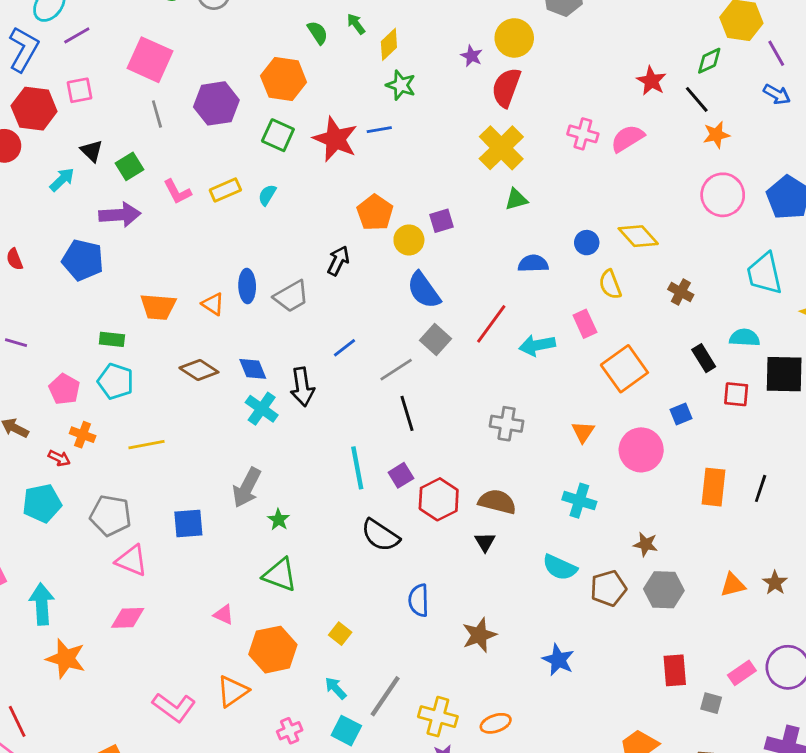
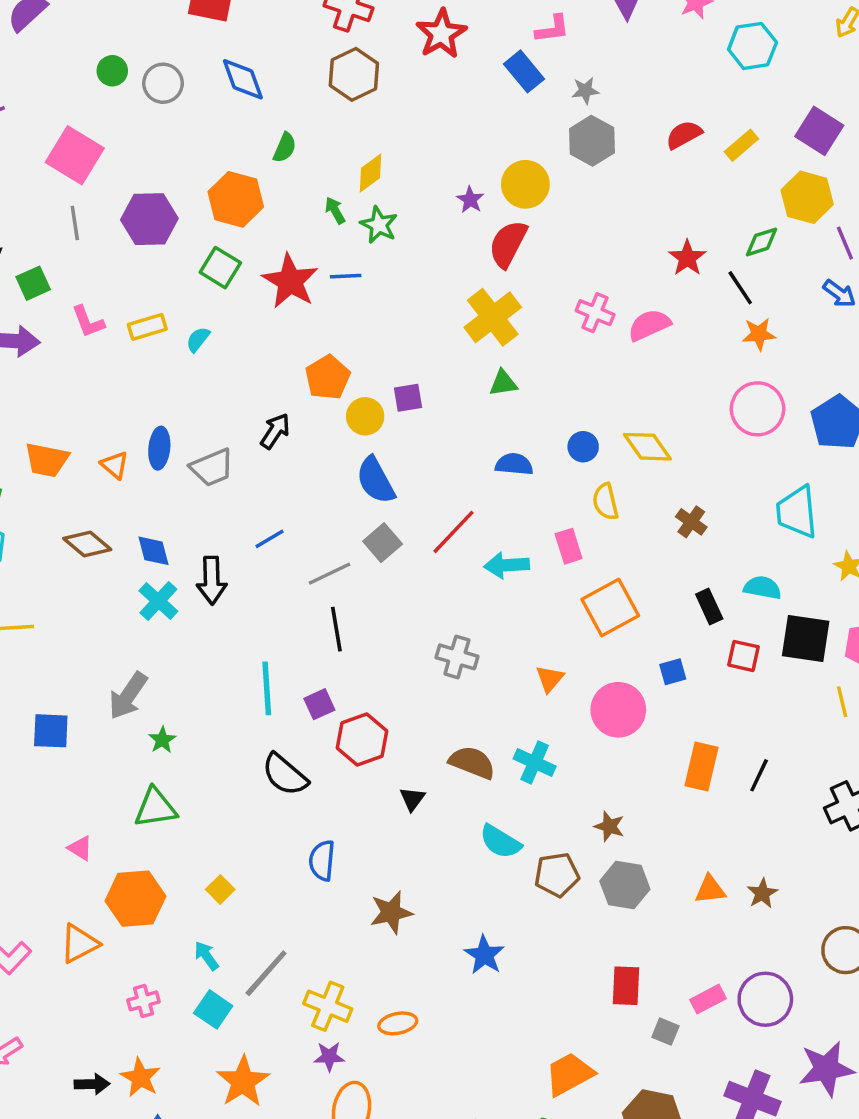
green arrow: (356, 24) -> (335, 210), moved
green semicircle: (318, 33) -> (285, 148), turned 50
brown semicircle: (497, 502) -> (472, 762), moved
green triangle: (280, 575) -> (155, 808), turned -36

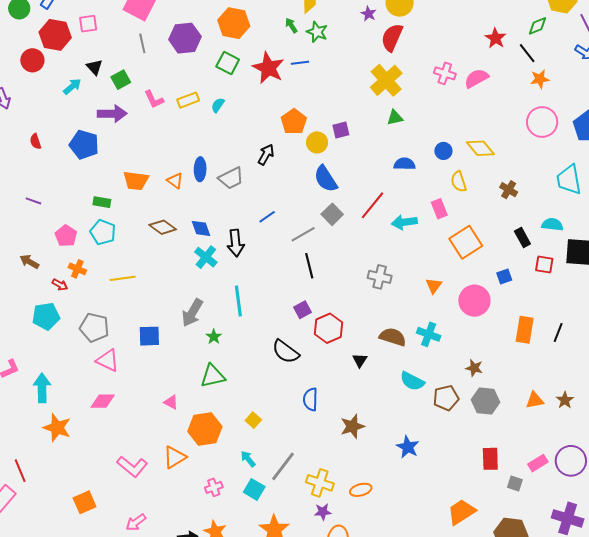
cyan line: (267, 688) -> (238, 301), moved

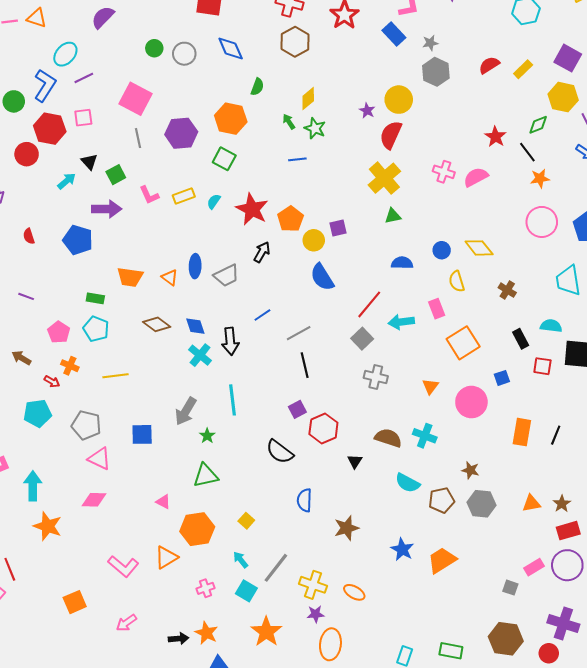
red star: (268, 68) -> (252, 209), moved
gray square: (332, 214) -> (362, 339), moved
red rectangle: (490, 459) -> (568, 531), moved, turned 75
orange ellipse: (361, 490) -> (354, 592), turned 45
orange trapezoid: (461, 512) -> (442, 560), moved

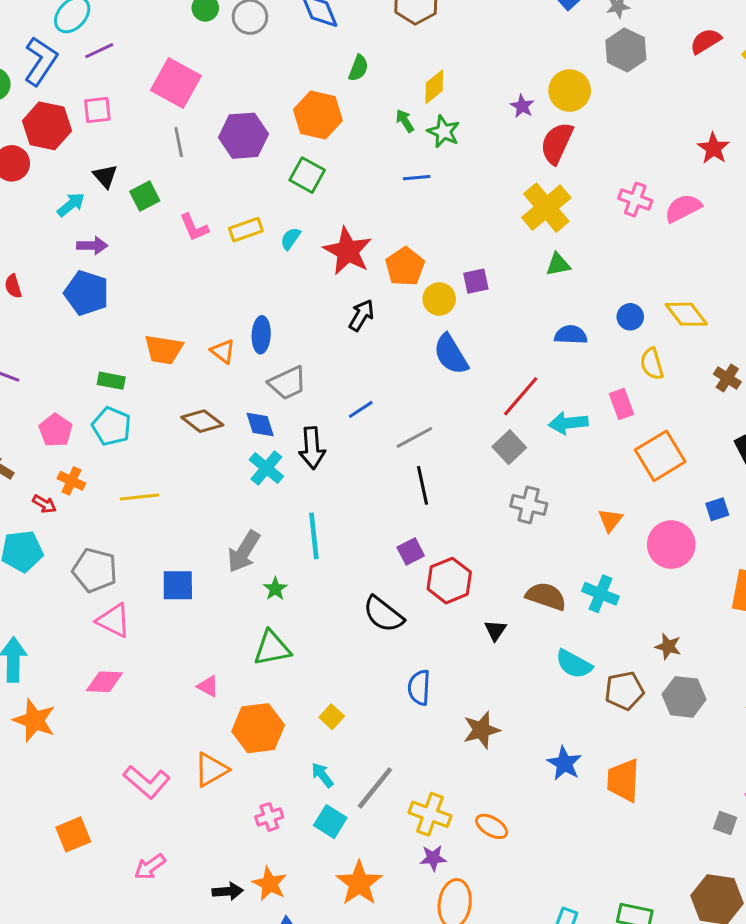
purple arrow: (107, 209) -> (92, 245), moved, size x0.7
gray trapezoid: (226, 276) -> (287, 383), moved
orange trapezoid: (442, 560) -> (623, 780), turned -56

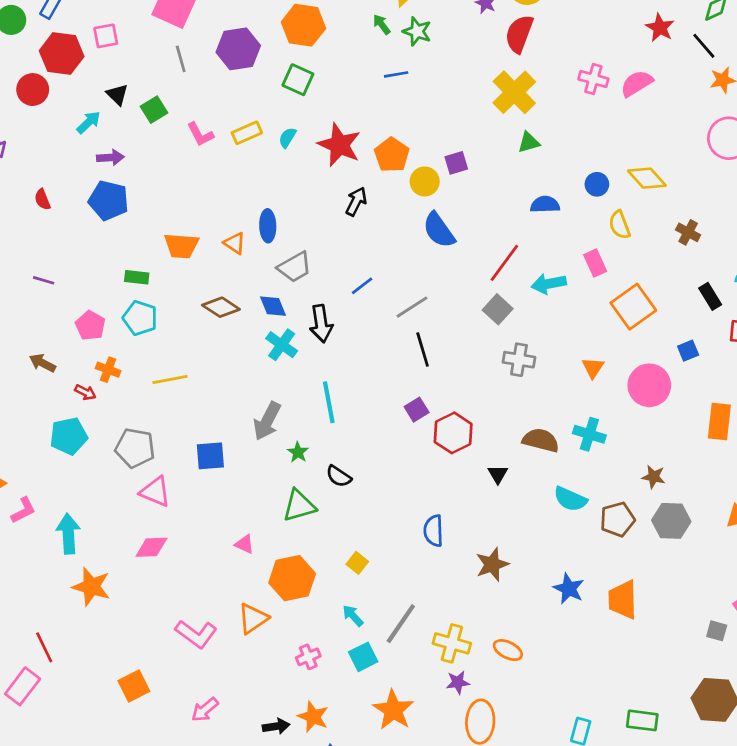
black semicircle: (383, 614) -> (339, 476), moved, size x0.7
cyan square: (330, 822) -> (363, 657), turned 36

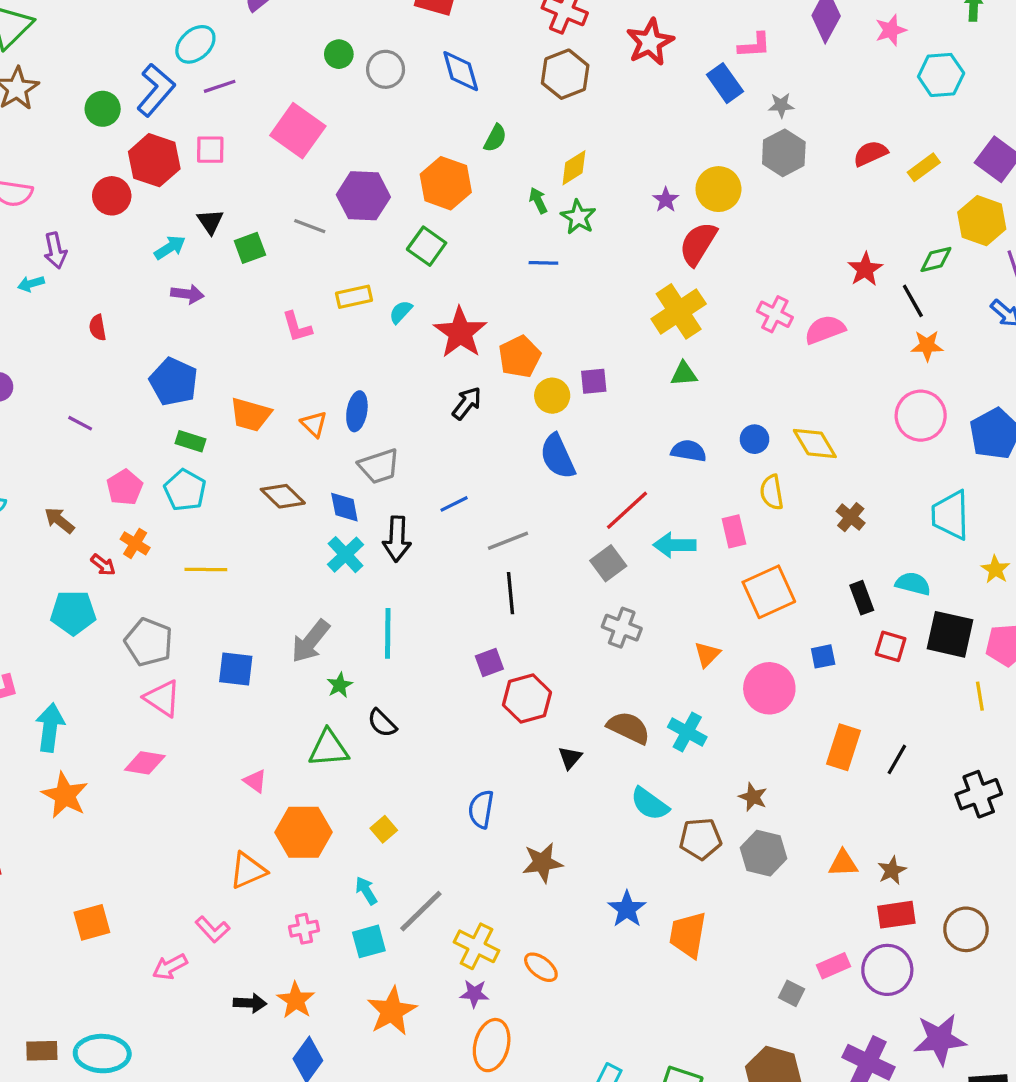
gray line: (181, 59) -> (310, 226), moved, turned -65
pink L-shape: (200, 134) -> (297, 327), moved
blue pentagon: (109, 200) -> (174, 382), moved
pink L-shape: (196, 634) -> (212, 929), moved, size x0.7

